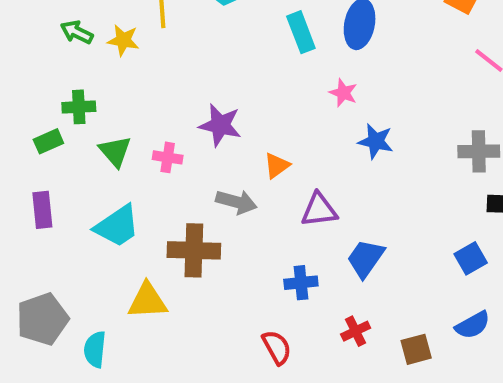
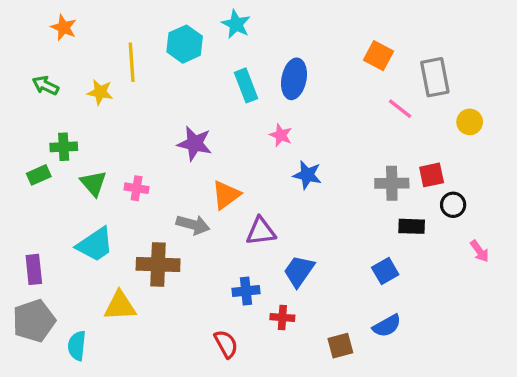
green arrow: (77, 32) -> (45, 85), moved
purple star: (220, 125) -> (195, 143), moved
orange triangle: (277, 166) -> (226, 195), size x1.4
purple rectangle: (42, 210) -> (34, 269), moved
red cross: (356, 331) -> (282, 317), moved, turned 30

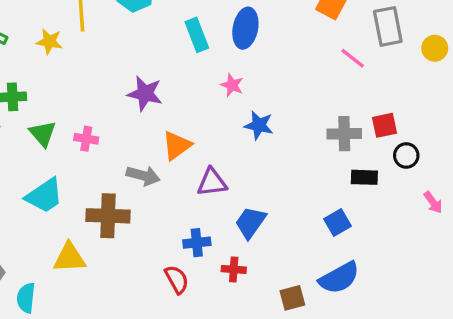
yellow circle: (470, 122) -> (435, 48), moved
blue semicircle: (387, 326) -> (339, 278), size x1.4
red semicircle: (226, 344) -> (177, 279), moved

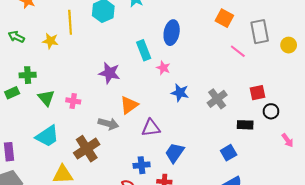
cyan rectangle: (197, 35) -> (144, 50), moved
gray cross: (344, 134) -> (217, 99), moved, turned -36
brown cross: (108, 216) -> (87, 149), turned -35

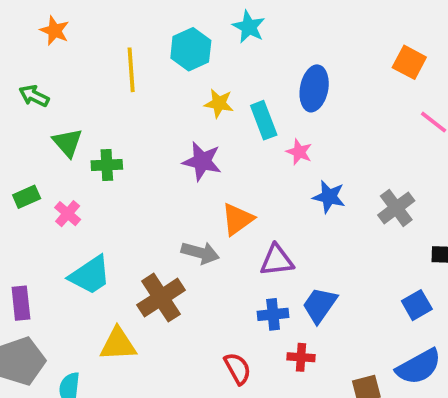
yellow star: (50, 41) -> (219, 103), moved
green cross: (28, 75) -> (107, 165), moved
green triangle: (46, 98) -> (68, 143), moved
pink cross: (73, 101) -> (68, 214), moved, turned 32
blue cross: (142, 165) -> (273, 314), moved

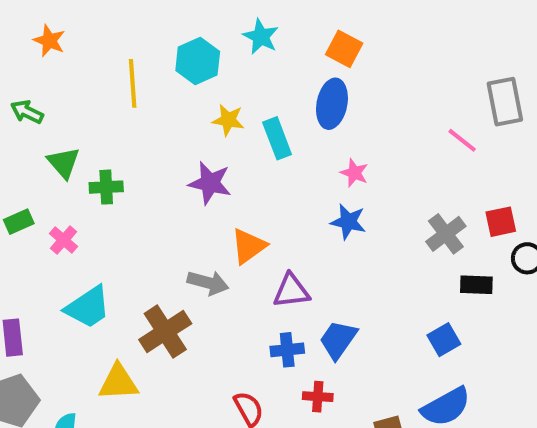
orange square: (409, 62) -> (344, 49), moved
pink star: (299, 152) -> (354, 173), moved
gray cross: (396, 208) -> (446, 234), moved

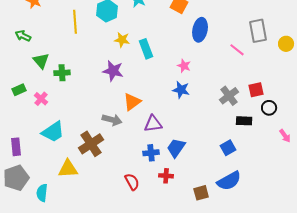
blue ellipse: (332, 104) -> (200, 30), moved

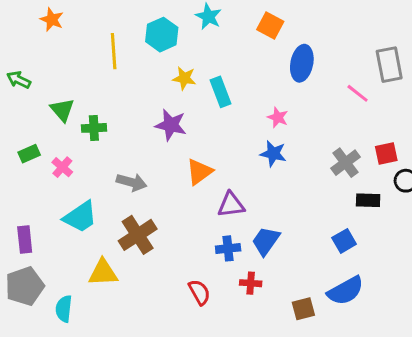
green arrow: (23, 36) -> (19, 80), moved
gray arrow: (112, 120) -> (132, 182), moved

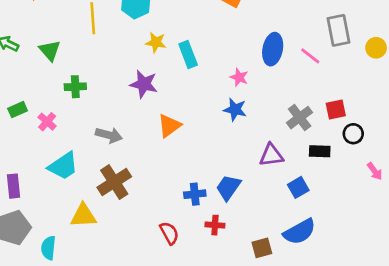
blue ellipse: (302, 63) -> (273, 49), moved
green triangle: (62, 110) -> (50, 50), moved
purple triangle: (231, 205) -> (271, 155), moved

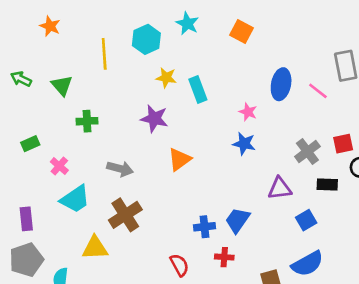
pink cross: (47, 122) -> (59, 166), moved

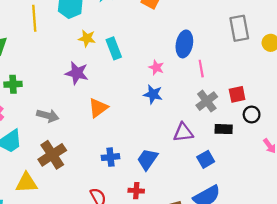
pink line: (318, 91) -> (201, 69), moved, turned 42
green cross: (87, 121) -> (13, 84), moved
blue cross: (204, 227) -> (110, 157), moved

